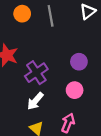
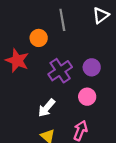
orange circle: (22, 14) -> (39, 38), moved
purple cross: (36, 73) -> (60, 71), moved

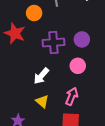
purple cross: (60, 71) -> (53, 42), turned 30

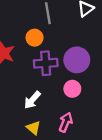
orange circle: (34, 13) -> (35, 38), moved
purple circle: (82, 39) -> (77, 60), size x1.5

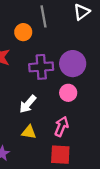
orange circle: (35, 38) -> (23, 32), moved
yellow triangle: (33, 128) -> (29, 132), turned -32

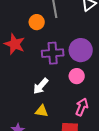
pink arrow: (61, 126) -> (82, 107), moved

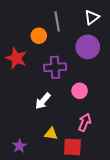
purple circle: (81, 50) -> (88, 47), moved
yellow triangle: (42, 111) -> (51, 134), moved

